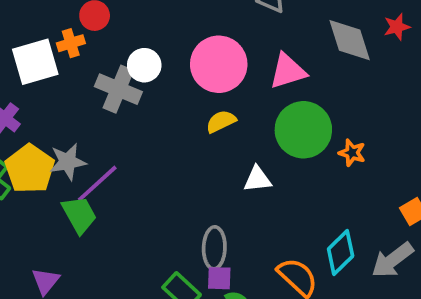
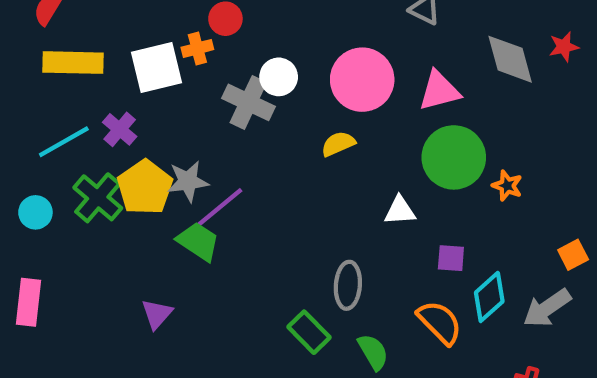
yellow semicircle: (221, 121) -> (338, 144), moved
green trapezoid: (79, 215) -> (198, 241), turned -30
purple square: (219, 278) -> (451, 258), moved

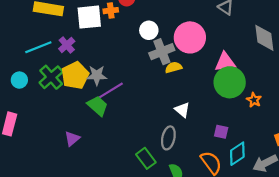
pink triangle: (439, 91) -> (225, 62), moved
gray cross: (248, 102) -> (162, 52), moved, turned 35
white triangle: (400, 211) -> (182, 110), moved, turned 35

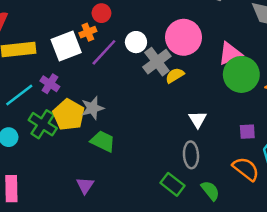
purple line: (111, 90) -> (104, 52), moved
white triangle: (182, 110) -> (198, 119), turned 35

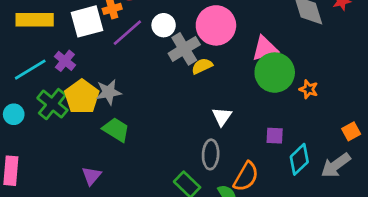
orange semicircle: (246, 169) -> (246, 177), moved, turned 76

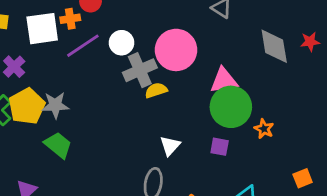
purple square: (275, 136) -> (220, 147), moved

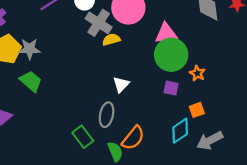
gray cross: (140, 70) -> (99, 23), turned -35
purple square: (220, 147) -> (171, 88), moved
orange square: (303, 178) -> (197, 110), moved

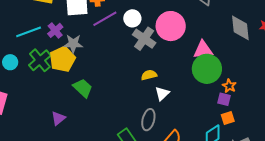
yellow semicircle: (111, 40) -> (149, 75), moved
gray star: (30, 49) -> (73, 44), moved
purple square: (171, 88) -> (224, 99), moved

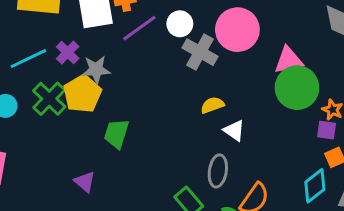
green trapezoid: (83, 88) -> (117, 134), turned -110
white triangle: (162, 94) -> (234, 131), turned -35
purple triangle: (58, 118) -> (85, 182), turned -35

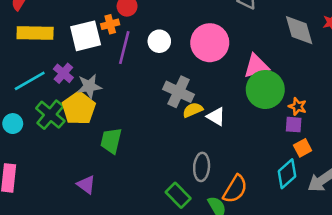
purple line: (139, 28) -> (124, 48), turned -36
gray cross: (200, 52) -> (179, 92), moved
white triangle: (234, 131) -> (216, 117), moved

